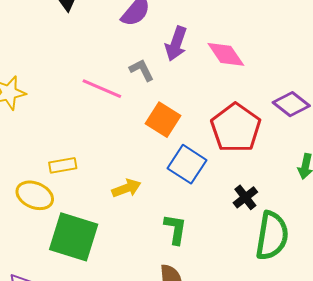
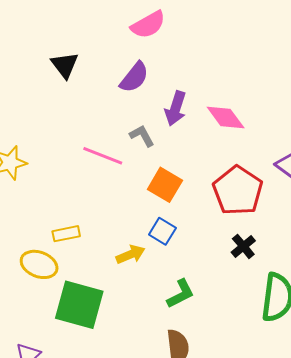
blue square: (187, 164) -> (162, 231), moved, size x0.7
black cross: (245, 197) -> (243, 246), moved
green L-shape: (175, 229) -> (181, 294), turned 56

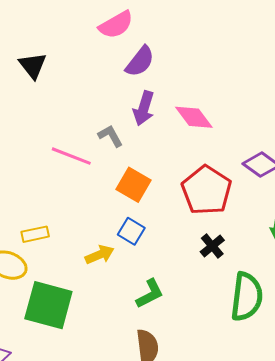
purple semicircle: (134, 77) -> (140, 61), moved

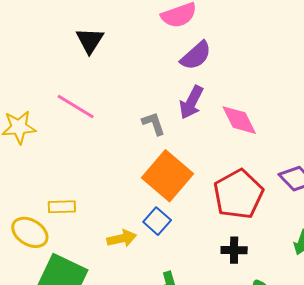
pink line: (71, 156) -> (76, 107), moved
orange square: (134, 185) -> (168, 176), size x1.4
black cross: (212, 246) -> (234, 250), turned 30

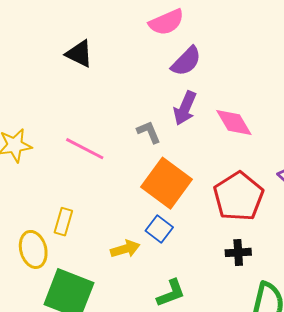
black triangle: (90, 40) -> (79, 54), turned -32
pink line: (76, 107) -> (85, 149), moved
yellow rectangle: (62, 207) -> (63, 222), turned -68
yellow ellipse: (30, 232) -> (33, 249), turned 48

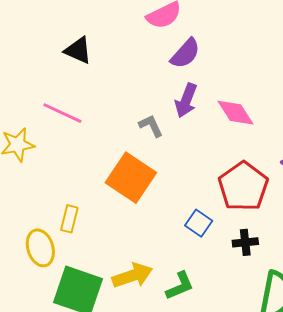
pink line: (85, 149) -> (62, 113), moved
orange square: (167, 183) -> (131, 178), moved
blue square: (159, 229) -> (199, 223), moved
yellow arrow: (125, 249) -> (132, 276), moved, size x1.4

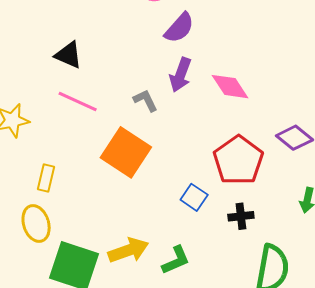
black triangle: (78, 50) -> (68, 55), moved
pink line: (62, 113) -> (78, 101), moved
yellow rectangle: (69, 219) -> (46, 178), moved

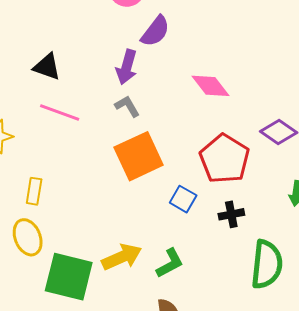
purple arrow: (180, 75) -> (127, 67), moved
orange square: (126, 152) -> (139, 156), moved, turned 36

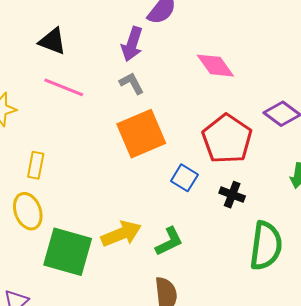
black cross: (231, 214) -> (232, 195), turned 30

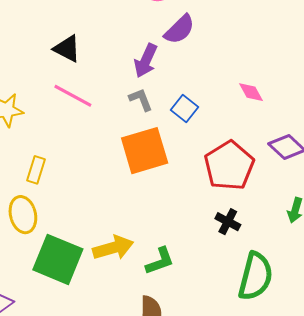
pink diamond: (215, 66) -> (251, 92), moved, size x0.7
blue square: (184, 178) -> (185, 109), moved

